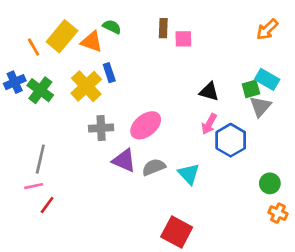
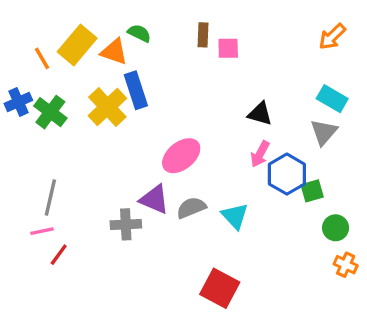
blue rectangle: (109, 73) -> (136, 90), size x1.5
green square: (251, 89) -> (312, 191), moved
gray cross: (101, 128) -> (126, 224), moved

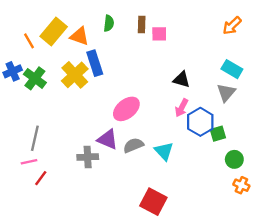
green semicircle: (139, 33) -> (109, 23), moved, turned 70

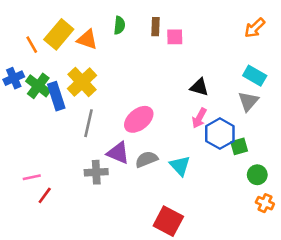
blue rectangle: (95, 63) -> (56, 96), moved
gray line: (35, 138) -> (88, 123), moved

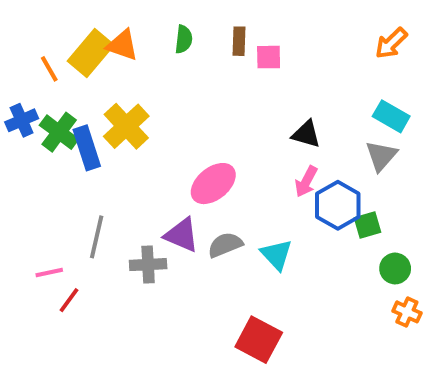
orange triangle: (87, 39) -> (122, 45), moved
gray line: (88, 123) -> (97, 237), moved

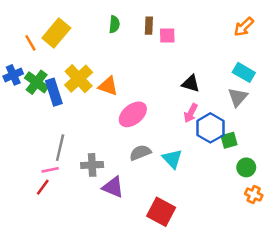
orange triangle: (122, 45) -> (108, 86), moved
purple triangle: (182, 235) -> (113, 187), moved
pink line: (49, 272) -> (50, 170), moved

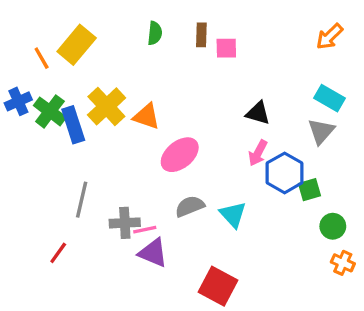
pink line: (50, 170) -> (145, 230), moved

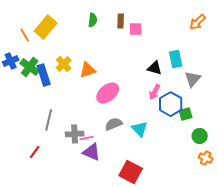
cyan rectangle: (329, 98) -> (176, 59), moved, turned 48
yellow cross: (106, 106) -> (64, 64), size x0.7
orange triangle: (146, 116) -> (88, 70), turned -36

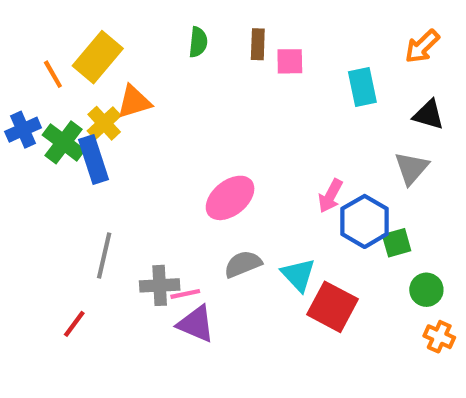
cyan rectangle: (176, 59) -> (362, 87), moved
yellow cross: (64, 64) -> (104, 123), moved
black triangle: (155, 68) -> (429, 115), moved
orange triangle: (88, 70) -> (134, 102), moved
red square: (131, 172) -> (333, 307), moved

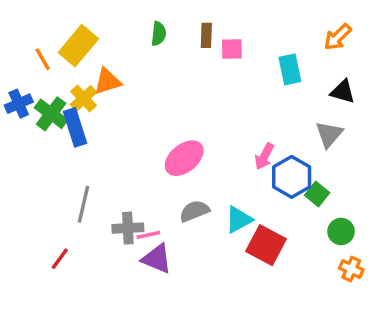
green square: (397, 243) -> (317, 194), turned -35
cyan triangle: (298, 275) -> (239, 220), turned 44

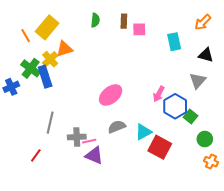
blue cross: (19, 104) -> (11, 87), moved

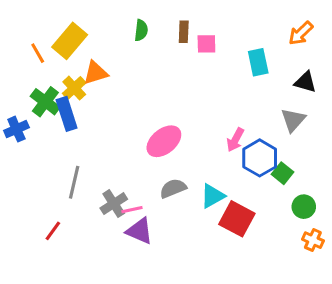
gray cross: (77, 137) -> (114, 204), turned -30

